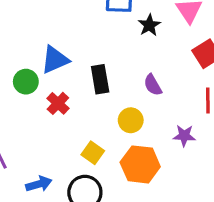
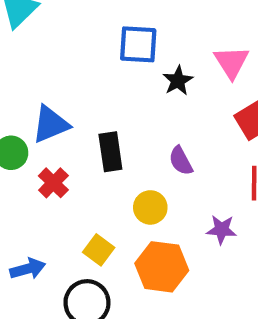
blue arrow: (39, 184) -> (28, 269), moved

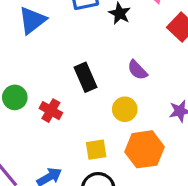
blue triangle: (51, 124) -> (32, 20), moved
yellow square: (99, 250) -> (96, 150), turned -30

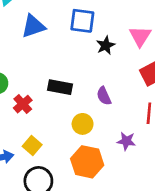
black rectangle: (85, 77) -> (60, 87), turned -75
yellow square: (96, 150) -> (32, 146), moved, turned 30

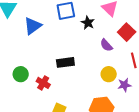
purple semicircle: (104, 96) -> (106, 45), moved
yellow circle: (83, 124) -> (109, 74), moved

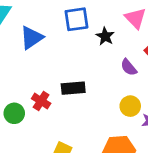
green circle: (21, 74) -> (14, 113), moved
red cross: (43, 83) -> (41, 101), moved

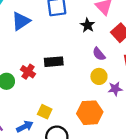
black star: (105, 36) -> (88, 25), moved
purple semicircle: (129, 67) -> (99, 54), moved

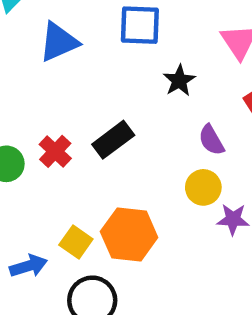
black star: (88, 25) -> (179, 81), moved
black rectangle: (54, 62) -> (113, 140), turned -42
orange hexagon: (90, 113) -> (129, 235), moved

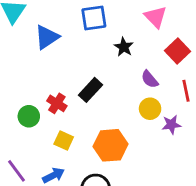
yellow square: (76, 242) -> (64, 141), moved

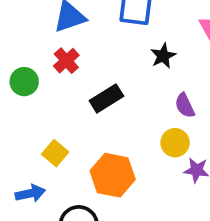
red cross: (57, 103) -> (66, 61), moved
green circle: (29, 116) -> (24, 82), moved

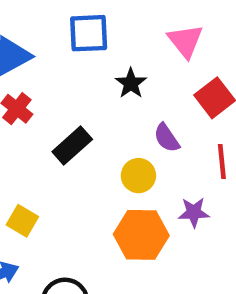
yellow circle: (175, 143) -> (138, 176), moved
orange hexagon: (113, 175) -> (141, 235), moved

